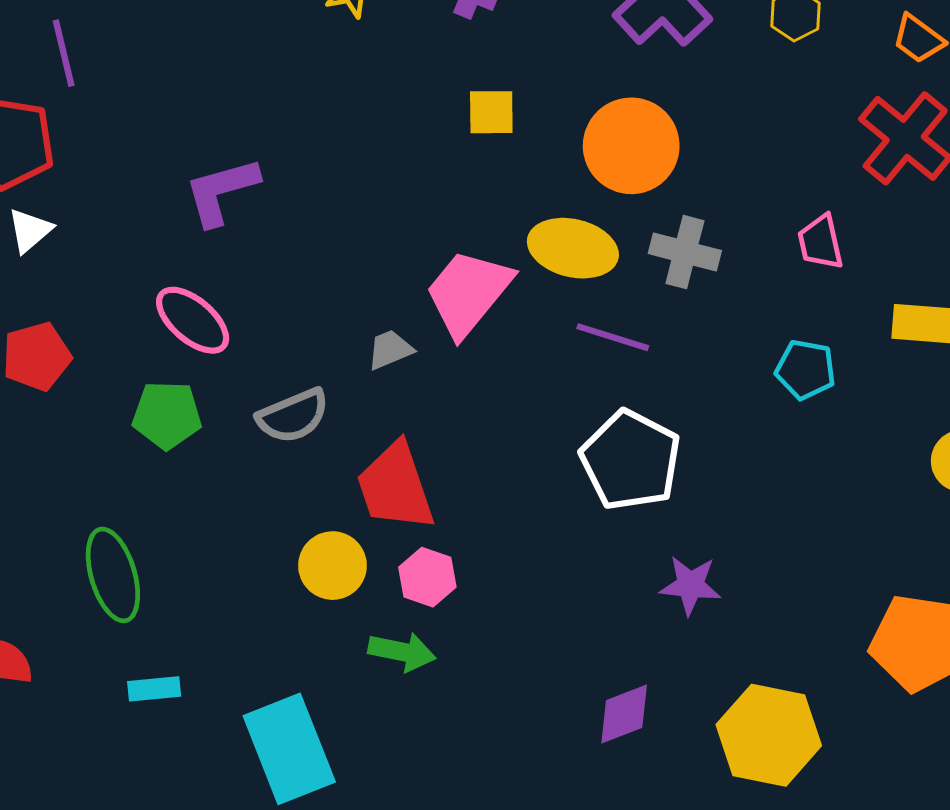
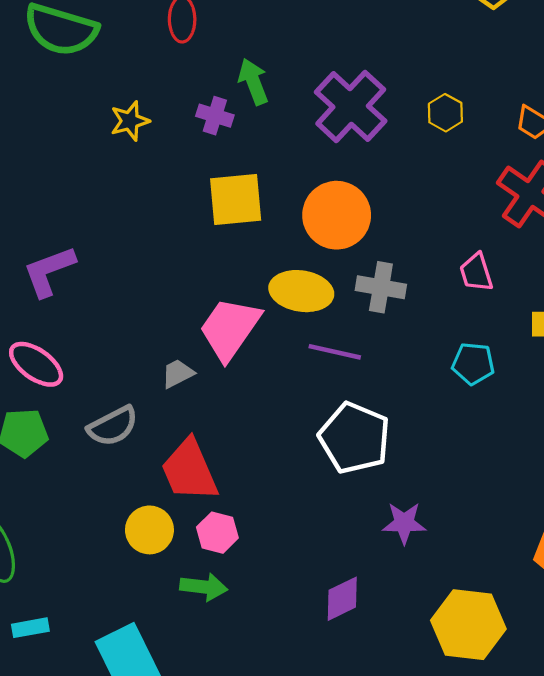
yellow square: (491, 112) -> (236, 199), size x1.6
purple diamond: (624, 714) -> (342, 599), moved

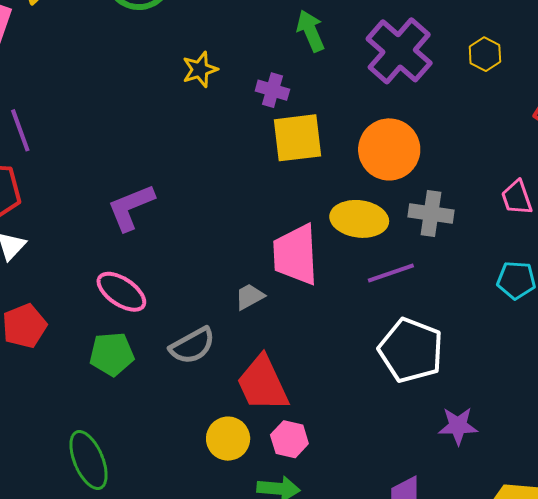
purple cross: (215, 116) -> (272, 90), moved
pink trapezoid: (230, 329) -> (296, 255), turned -36
purple line: (335, 352) -> (391, 273), turned -30

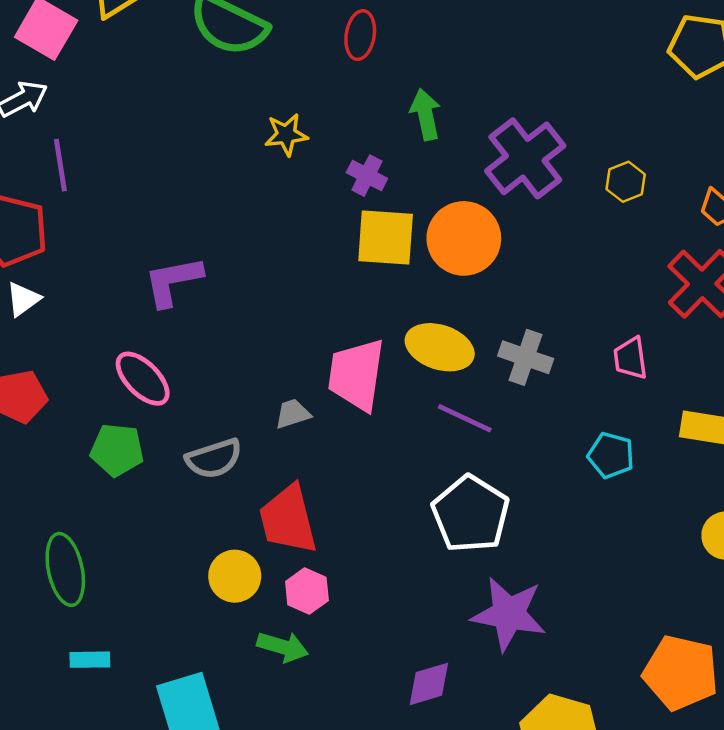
orange circle: (389, 149) -> (464, 238), moved
purple line: (391, 273) -> (465, 418), turned 33
purple star: (458, 426) -> (509, 614), size x1.6

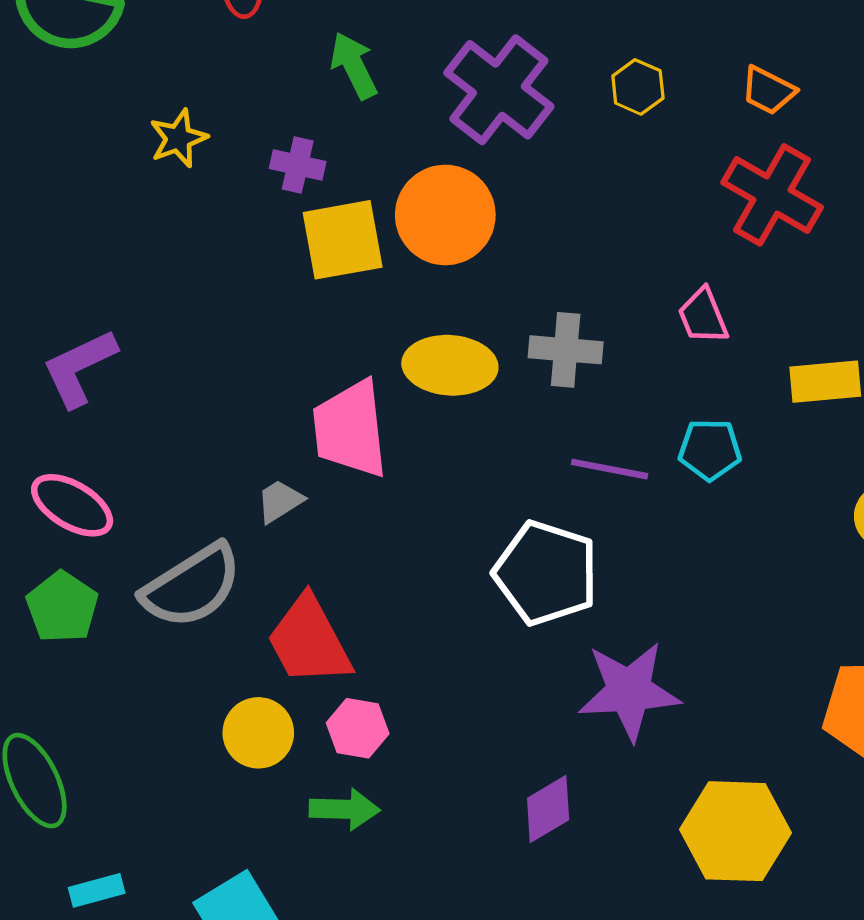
purple line: (465, 418) -> (610, 469), moved
green pentagon: (117, 450) -> (62, 607), turned -30
gray semicircle: (214, 459) -> (192, 586), size x1.4

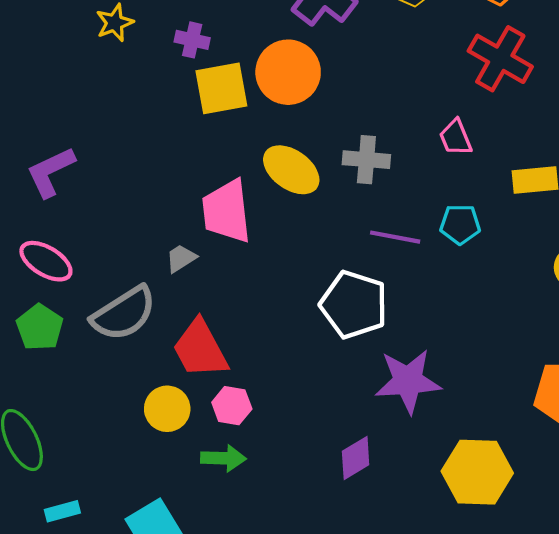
yellow ellipse: (450, 365) -> (291, 170), turned 32

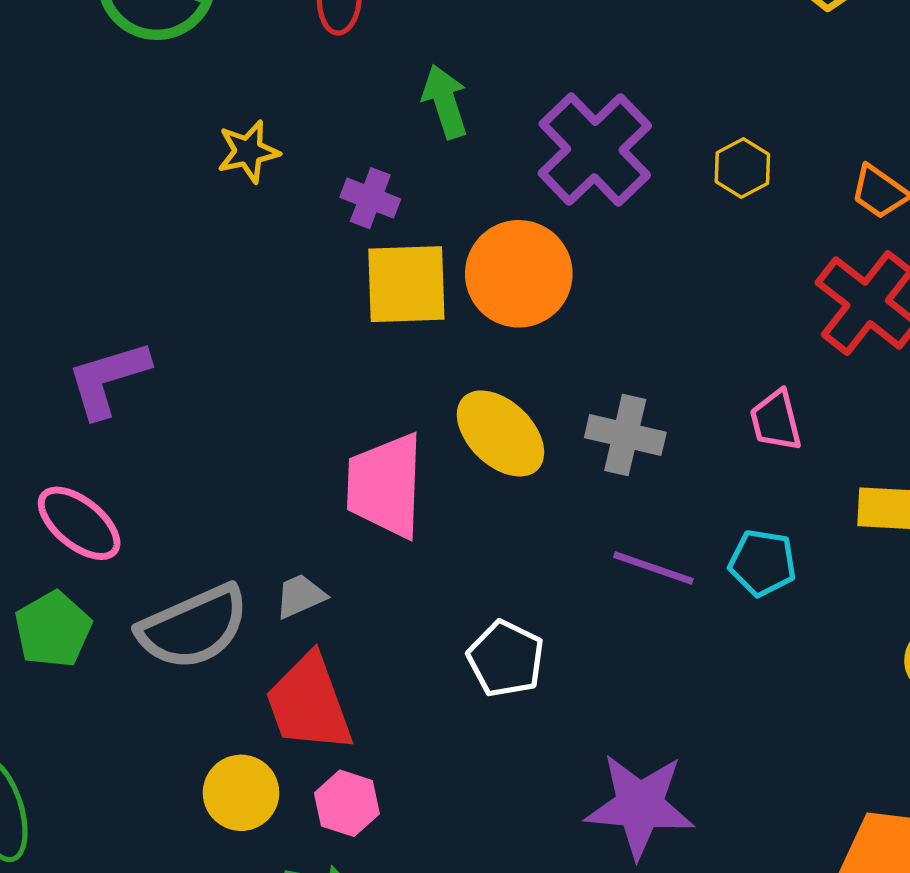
gray trapezoid: (181, 258) -> (300, 596), moved
white pentagon: (354, 305) -> (506, 659), moved, size x0.7

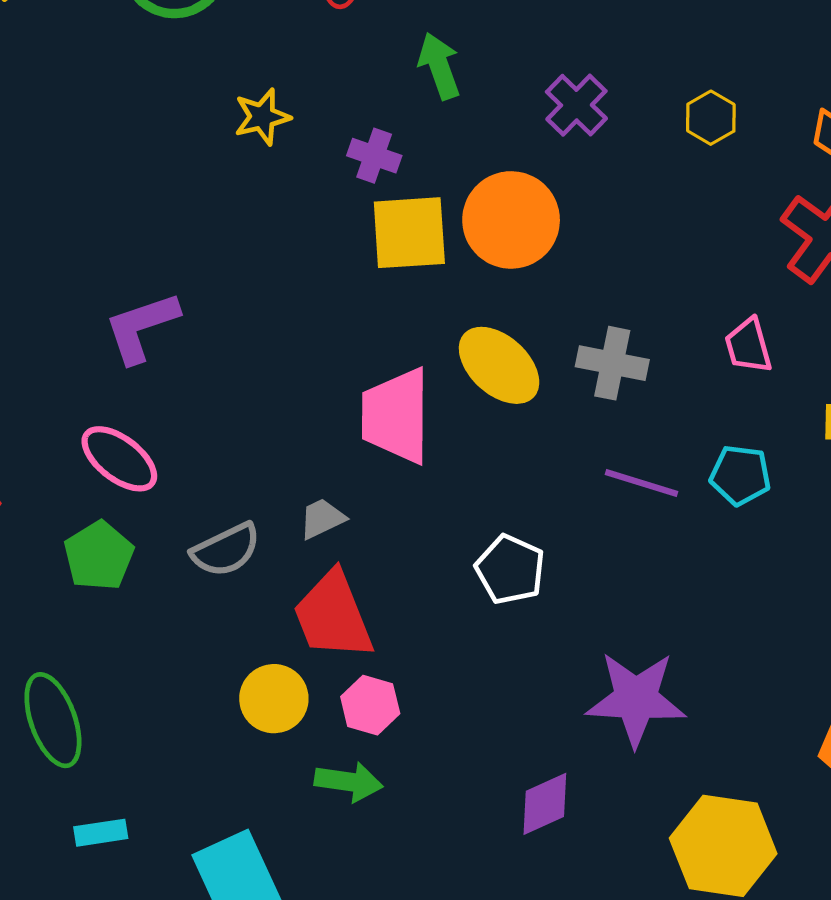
purple cross: (595, 150) -> (576, 105), size x0.6
gray semicircle: (193, 627) -> (226, 550), size x0.7

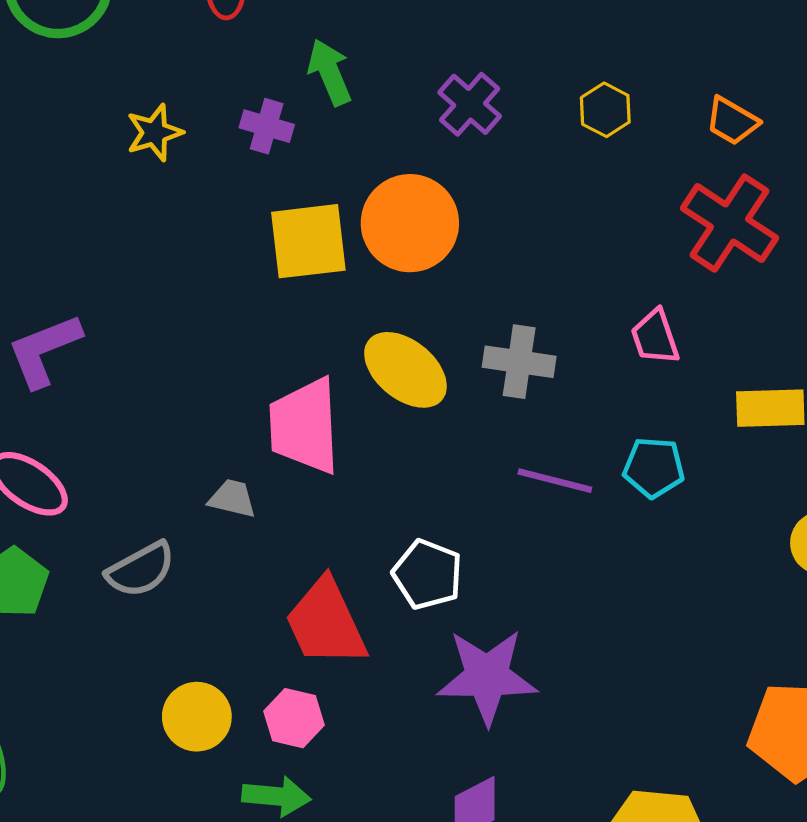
purple cross: (374, 156) -> (267, 126), moved
gray trapezoid: (322, 519) -> (232, 498), moved, turned 42
red trapezoid: (333, 616) -> (326, 623), moved
purple star: (636, 699) -> (487, 677), moved

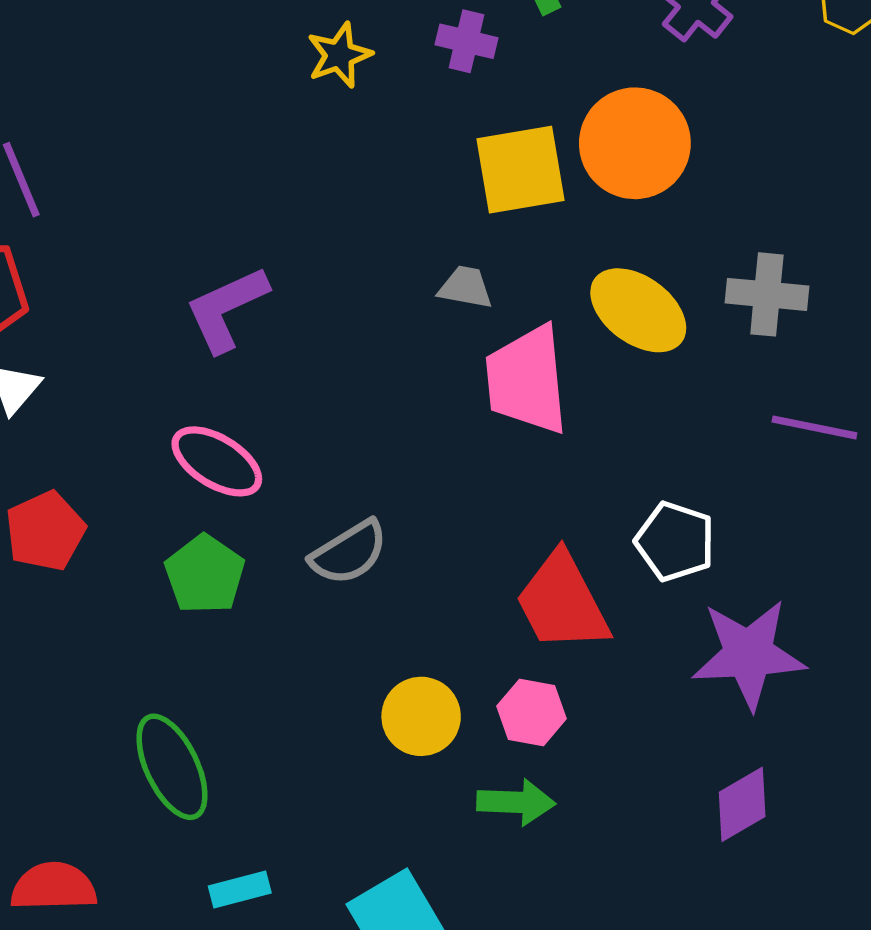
gray trapezoid: (232, 498) -> (465, 287), moved

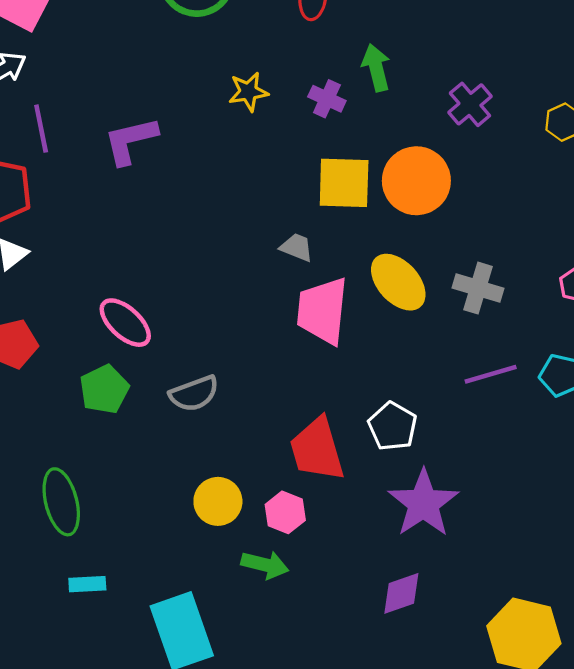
purple L-shape: (227, 309) -> (130, 141), moved
purple line: (814, 427) -> (491, 374), turned -39
purple star: (749, 654) -> (423, 503), turned 30

